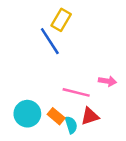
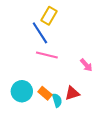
pink arrow: (107, 81) -> (86, 65), turned 40
pink line: (76, 92) -> (47, 55), moved

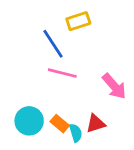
yellow rectangle: (49, 16) -> (78, 21), moved, turned 42
pink arrow: (86, 65) -> (114, 86), size x1.5

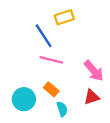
orange rectangle: (60, 124) -> (51, 89), moved
red triangle: (96, 124) -> (92, 97), moved

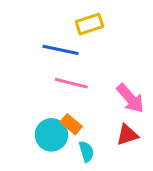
blue line: (44, 36) -> (61, 50), turned -45
cyan circle: (24, 99) -> (51, 135), moved

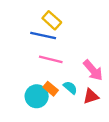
yellow rectangle: (89, 24) -> (52, 20), moved, turned 60
cyan semicircle: (86, 152) -> (70, 88), moved, turned -32

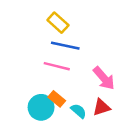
blue line: (43, 35) -> (65, 46), moved
cyan semicircle: (70, 88) -> (79, 111), moved

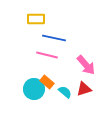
yellow rectangle: (58, 23) -> (36, 19), moved, turned -42

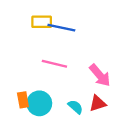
blue line: (54, 38) -> (61, 28), moved
orange rectangle: (47, 82) -> (23, 100), moved, turned 40

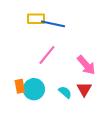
pink line: (54, 64) -> (47, 55), turned -65
red triangle: (98, 103) -> (84, 89), turned -42

